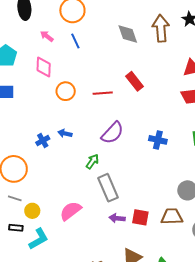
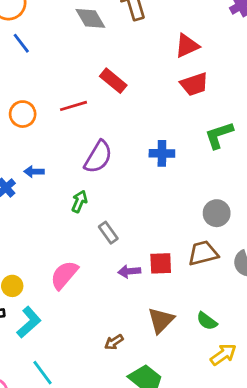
gray rectangle: (108, 188) -> (108, 233), size x0.6

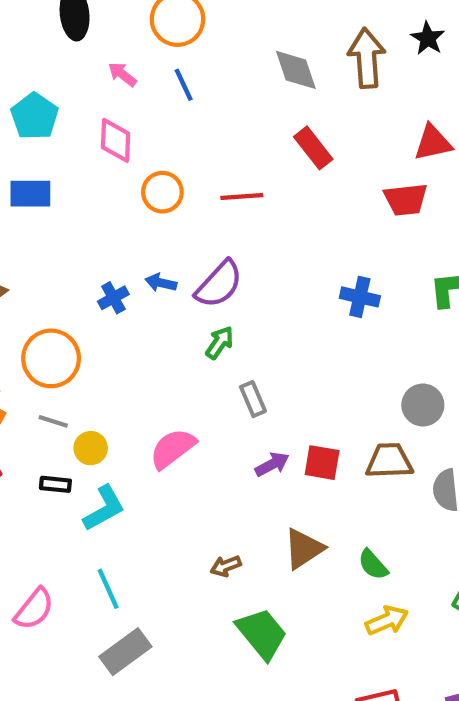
red rectangle: (113, 81) -> (313, 148), moved
red trapezoid: (194, 84) -> (406, 200), moved
purple semicircle: (98, 157) -> (219, 284), moved
purple arrow: (129, 271) -> (272, 464), turned 145

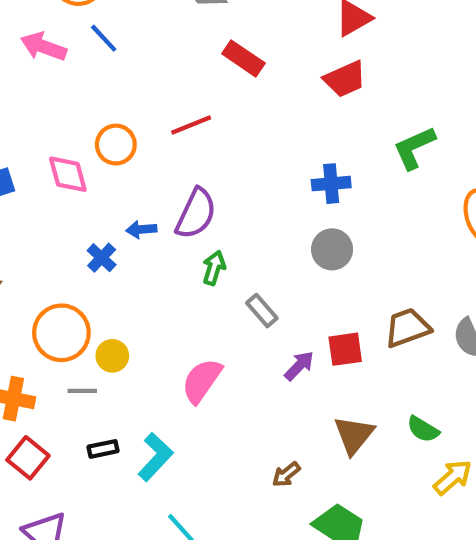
pink arrow: (122, 74) -> (43, 47), size x1.5
pink diamond: (116, 140) -> (68, 174), moved
gray circle: (423, 405) -> (332, 249), moved
yellow circle: (91, 448) -> (112, 356), moved

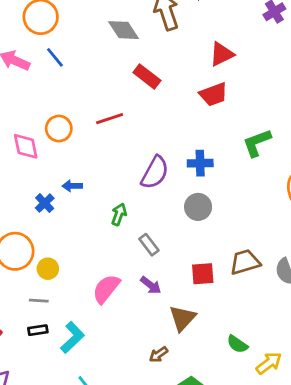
purple semicircle: (196, 214) -> (155, 172), moved
purple arrow: (299, 366) -> (151, 285), moved, turned 80
gray line: (82, 391) -> (39, 301), moved
green semicircle: (423, 429) -> (237, 344), moved
brown triangle: (354, 435) -> (182, 318), moved

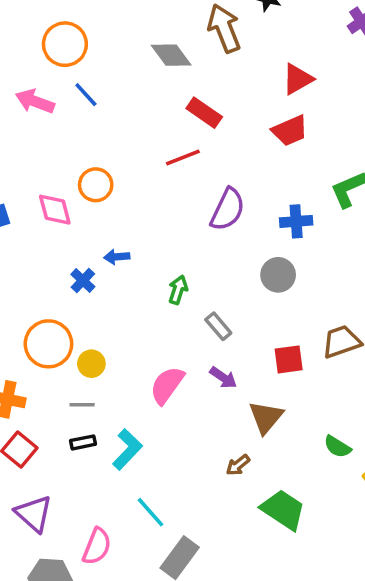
red line: (110, 119) -> (183, 158), moved
blue cross: (200, 163) -> (296, 221), moved
purple semicircle: (155, 172) -> (228, 210), moved

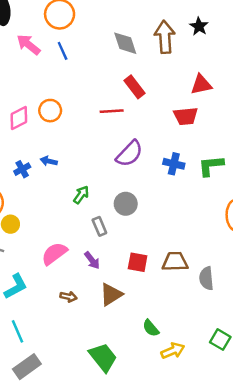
pink diamond: (55, 210) -> (19, 118), turned 60
blue cross: (296, 221) -> (174, 164), moved
gray circle: (278, 275) -> (126, 204), moved
brown arrow: (238, 465) -> (69, 297), moved, turned -147

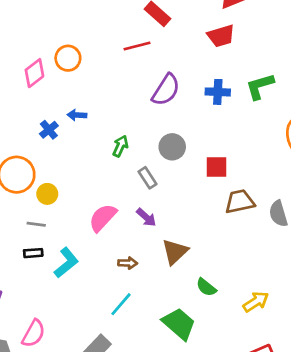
red square: (138, 262) -> (217, 167), moved
green semicircle: (151, 328) -> (206, 287), moved
cyan line: (18, 331) -> (121, 304), moved, turned 75

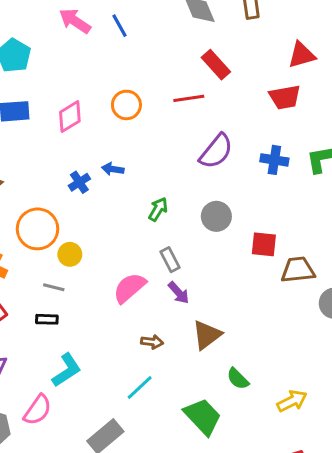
orange circle: (68, 58) -> (126, 105), moved
gray rectangle: (147, 178) -> (170, 260), moved
brown trapezoid: (240, 201) -> (298, 270), moved
cyan L-shape: (66, 263) -> (67, 370), moved

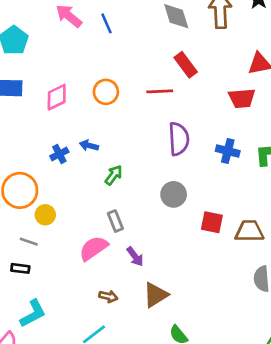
purple semicircle: (216, 151) -> (179, 139), turned -48
green arrow: (158, 209) -> (114, 175), moved
gray rectangle: (170, 260) -> (115, 221), moved
brown trapezoid: (298, 270) -> (249, 231), moved

